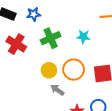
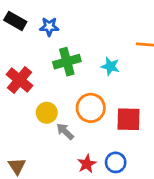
red cross: (16, 44) -> (19, 80), moved
yellow circle: (49, 70) -> (47, 113), moved

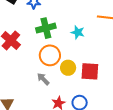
orange circle: (91, 108) -> (50, 55), moved
yellow circle: (47, 113) -> (68, 68), moved

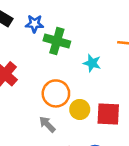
green cross: (46, 28) -> (57, 41), moved, turned 30

